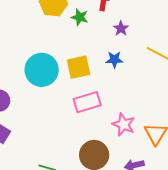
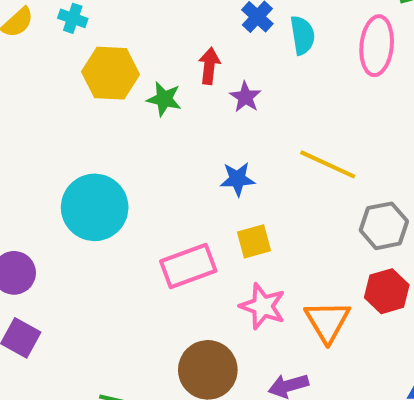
purple star: (121, 28) -> (245, 97), moved
yellow square: (79, 67) -> (254, 241), moved, size x0.7

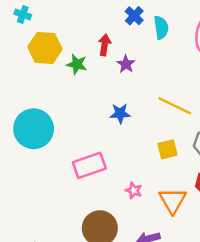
yellow square: (254, 241) -> (167, 149), moved
pink star: (263, 306) -> (134, 191), size x0.6

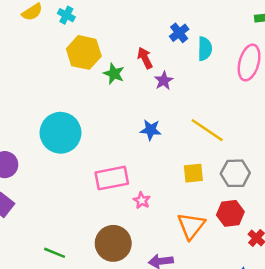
red arrow: (105, 45) -> (145, 58), turned -42
pink star: (134, 191) -> (142, 200), moved

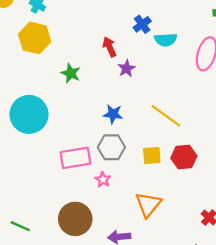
cyan semicircle: (205, 49) -> (166, 40), turned 85
yellow hexagon: (84, 52) -> (35, 38), moved
green star: (114, 74) -> (71, 73), moved
gray hexagon: (235, 173) -> (111, 147), moved
red hexagon: (230, 213) -> (184, 157), moved

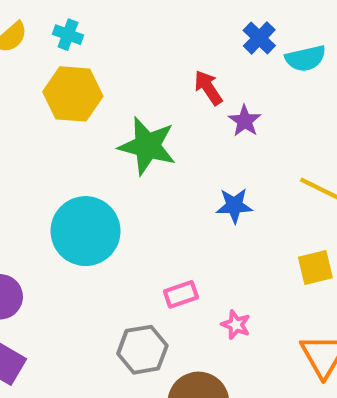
green star: (71, 73) -> (147, 146), size x1.6
gray hexagon: (111, 147) -> (142, 350), moved
pink rectangle: (76, 158) -> (181, 294), size x0.6

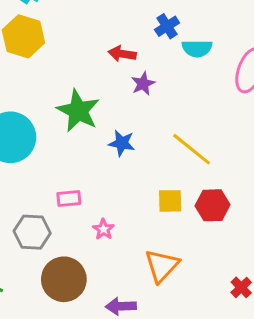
red arrow: (208, 88) -> (122, 54), turned -60
green star: (147, 146) -> (78, 111), moved

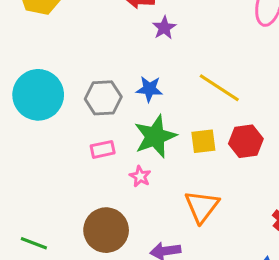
green star: (78, 111) -> (155, 136), moved, turned 30
gray hexagon: (32, 232) -> (103, 98), moved

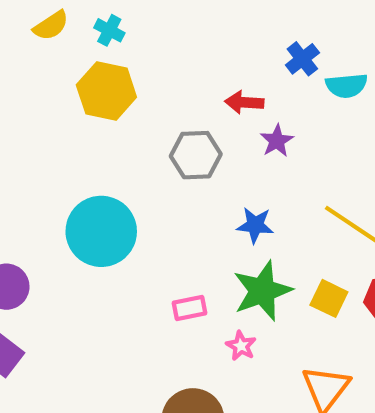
gray hexagon: (103, 98) -> (196, 155), moved
yellow square: (203, 141) -> (329, 298), turned 32

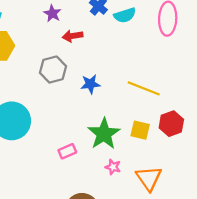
purple star: (277, 141) -> (52, 13), moved
blue star: (255, 225) -> (90, 84), moved
pink star: (241, 346) -> (113, 167), moved

